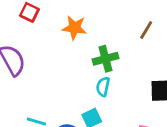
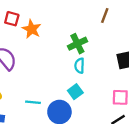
orange star: (75, 28) -> (32, 29), moved, turned 30

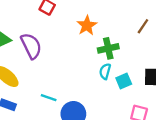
orange star: (32, 29) -> (87, 25), moved
cyan square: (75, 92) -> (124, 81), moved

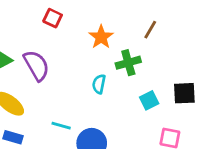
brown line: (143, 26) -> (150, 30), moved
cyan semicircle: (105, 71) -> (99, 84), moved

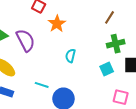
orange star: (101, 37) -> (57, 24), moved
green cross: (128, 63) -> (116, 44), moved

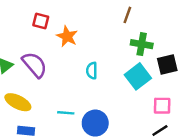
green cross: (116, 44) -> (142, 44), turned 36
cyan square: (107, 69) -> (138, 76), size x1.5

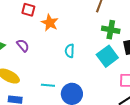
purple semicircle: (35, 65) -> (23, 45), size x0.6

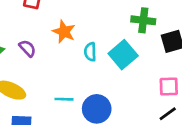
orange star: (50, 23) -> (64, 32), moved
cyan square: (107, 56) -> (123, 55), moved

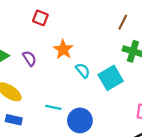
cyan semicircle: (90, 52) -> (83, 71), turned 133

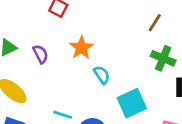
cyan square: (111, 78) -> (132, 103), moved

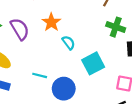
purple semicircle: (40, 54) -> (20, 29), size x1.5

